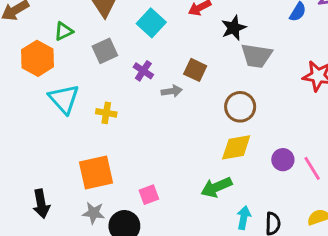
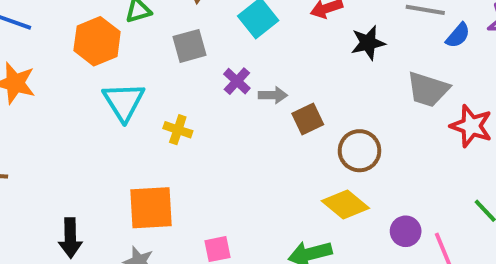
gray trapezoid: (257, 56) -> (428, 89), moved
brown square: (195, 70) -> (308, 119), moved, turned 30
gray arrow: (172, 91) -> (273, 95), moved
yellow diamond: (236, 147) -> (345, 205), turned 40

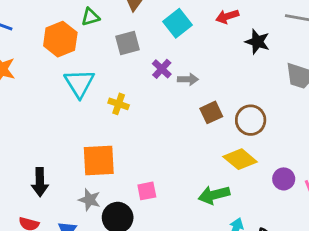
black star: (368, 43) -> (257, 42), turned 30
brown square: (308, 119) -> (211, 112), moved

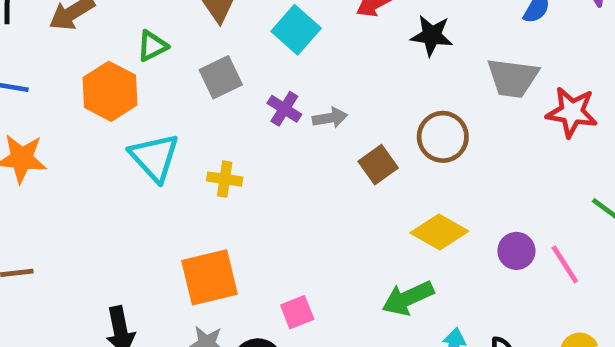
brown circle: (251, 120) -> (443, 137), moved

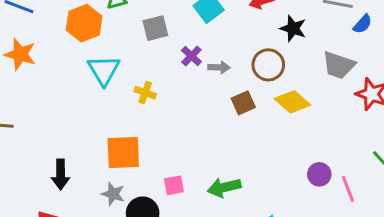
brown circle: (443, 137) -> (268, 65), moved
yellow diamond: (439, 232) -> (292, 102), moved
green arrow: (408, 298) -> (224, 187), moved

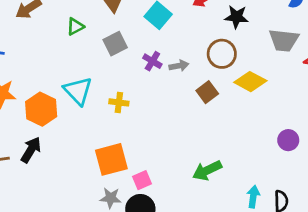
orange hexagon: (84, 23) -> (41, 109), moved
black arrow: (61, 175) -> (31, 150), moved, turned -136
pink square: (174, 185) -> (142, 180), moved

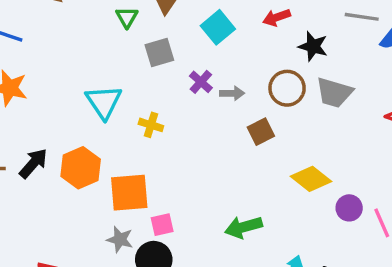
green triangle: (75, 27) -> (127, 17), moved, turned -42
gray trapezoid: (284, 40) -> (334, 93), moved
yellow diamond: (250, 82) -> (311, 179), moved
orange hexagon: (41, 109) -> (81, 168), moved

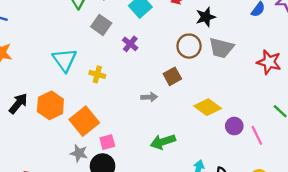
black star: (313, 46) -> (206, 17), turned -30
gray square: (159, 53) -> (101, 25), turned -36
gray arrow: (232, 93) -> (149, 97), moved
orange square: (129, 193) -> (84, 121), turned -32

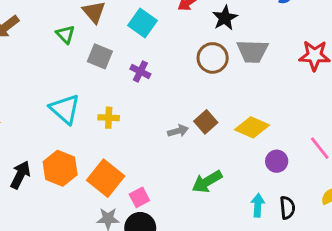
brown square: (172, 76) -> (206, 122), moved
purple circle: (234, 126) -> (277, 161), moved

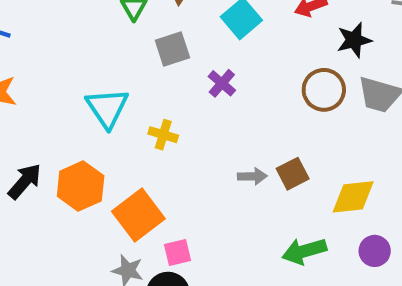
gray square: (100, 56) -> (172, 49), turned 35
yellow diamond: (252, 127) -> (353, 197), turned -44
green arrow: (207, 182) -> (304, 251), moved

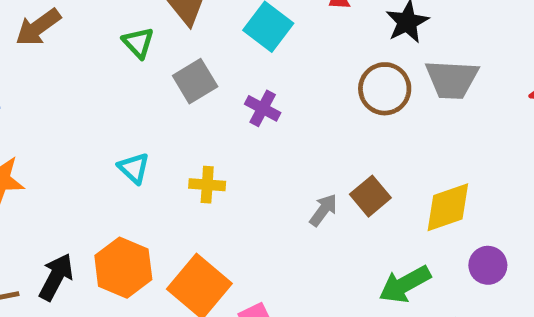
cyan triangle: (107, 108) -> (134, 168), size x0.6
gray arrow: (252, 176) -> (323, 210), turned -40

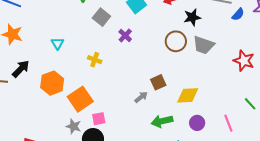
gray square: (195, 81) -> (101, 17), turned -36
cyan triangle: (134, 168) -> (57, 43), moved
gray arrow: (323, 210) -> (141, 97), moved
black arrow: (56, 277) -> (21, 69), moved

